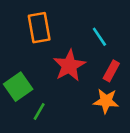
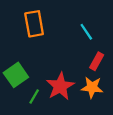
red star: (69, 66) -> (60, 86), moved

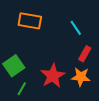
orange rectangle: (34, 24) -> (30, 21), turned -70
green line: (34, 96) -> (22, 89), moved

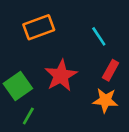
orange rectangle: (30, 21) -> (39, 27), turned -30
red star: (53, 76) -> (61, 76), moved

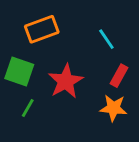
green square: (18, 86) -> (19, 71), moved, turned -36
green line: (28, 116) -> (28, 108), moved

